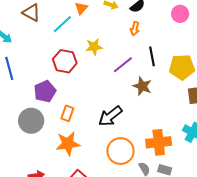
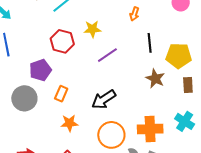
purple line: (123, 65) -> (107, 55), moved
brown star: (142, 86) -> (155, 79), moved
orange star: (68, 144) -> (69, 123), moved, size x0.7

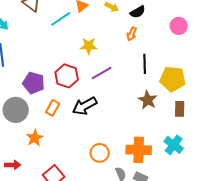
red hexagon: (62, 41) -> (67, 76), moved
purple pentagon: (40, 70) -> (34, 83), turned 30
black arrow: (104, 99) -> (85, 106), moved
orange star: (69, 123) -> (35, 138), moved, turned -30
orange circle: (111, 135) -> (100, 153), size x0.7

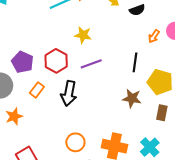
orange arrow: (132, 34) -> (154, 36), moved
brown star: (148, 100) -> (132, 98), turned -30
black arrow: (85, 106) -> (69, 93), turned -60

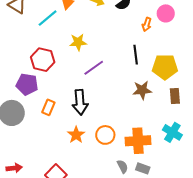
red hexagon: (56, 61) -> (43, 60), moved
orange star: (14, 116) -> (76, 135), moved
orange circle: (75, 142) -> (105, 135), moved

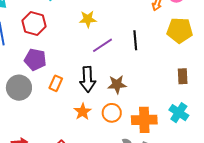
black line: (136, 55) -> (135, 40), moved
red hexagon: (43, 60) -> (34, 24), moved
yellow pentagon: (165, 67) -> (180, 30), moved
brown star: (142, 90) -> (117, 84), moved

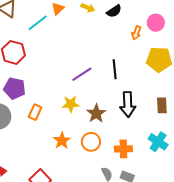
yellow star: (88, 19) -> (71, 104), moved
black arrow: (88, 79) -> (128, 104), moved
brown star: (117, 84) -> (96, 113), turned -30
orange cross: (144, 120) -> (123, 149), size x0.7

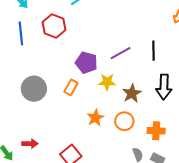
purple pentagon: (15, 88) -> (86, 63), moved

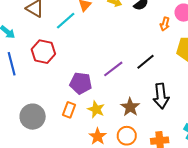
black line: (154, 51) -> (146, 62), turned 60
yellow star: (107, 82) -> (96, 109), moved, turned 30

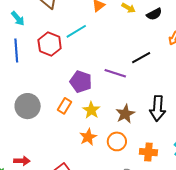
cyan line: (66, 21) -> (76, 31), moved
black line: (146, 62) -> (141, 58), moved
purple line: (113, 69) -> (115, 73), turned 45

